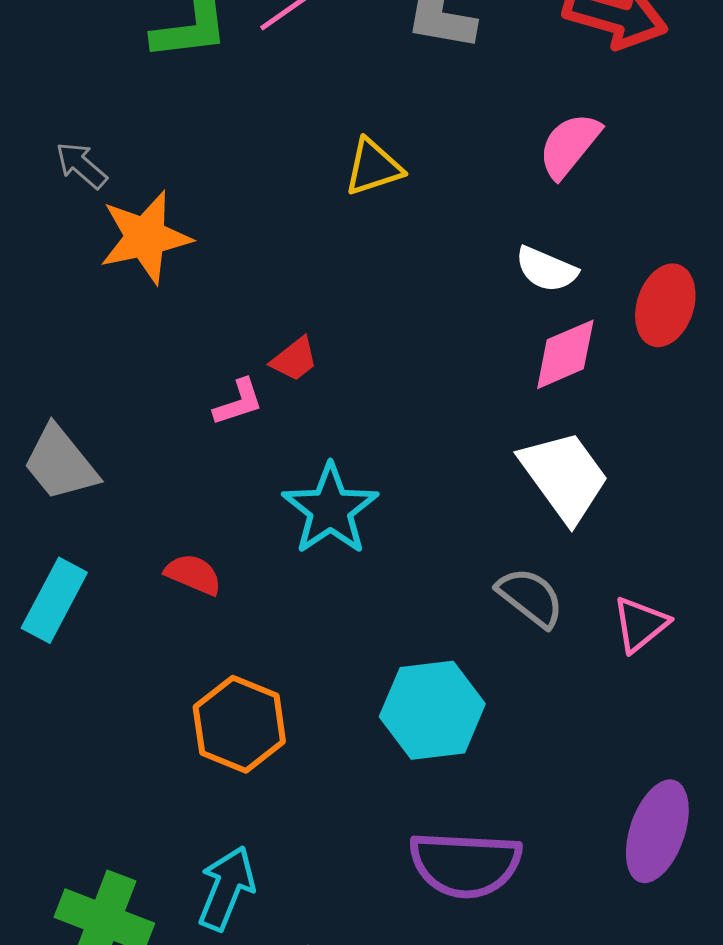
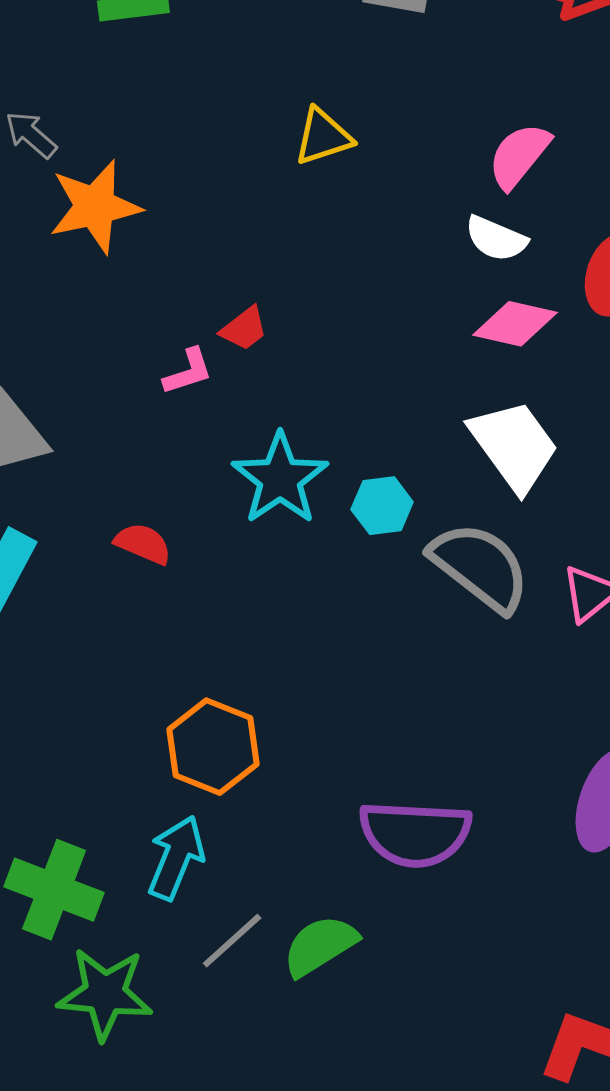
pink semicircle: (569, 145) -> (519, 156), moved
pink diamond: (565, 354) -> (515, 324), turned 36
gray semicircle: (530, 597) -> (480, 567), size x1.5
cyan hexagon: (432, 710) -> (382, 506), moved, size x0.6
orange hexagon: (239, 724) -> (213, 747), moved

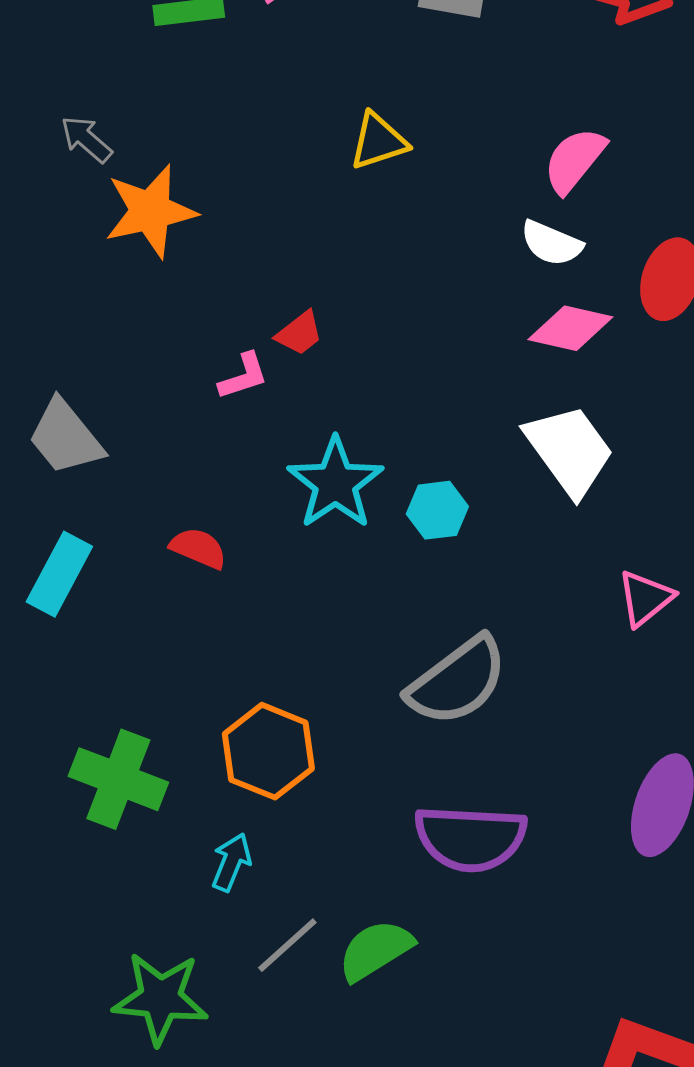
gray semicircle: (480, 567) -> (457, 681), moved, turned 105
cyan arrow: (176, 858) -> (231, 862), size x0.7
green cross: (54, 890) -> (118, 779), moved

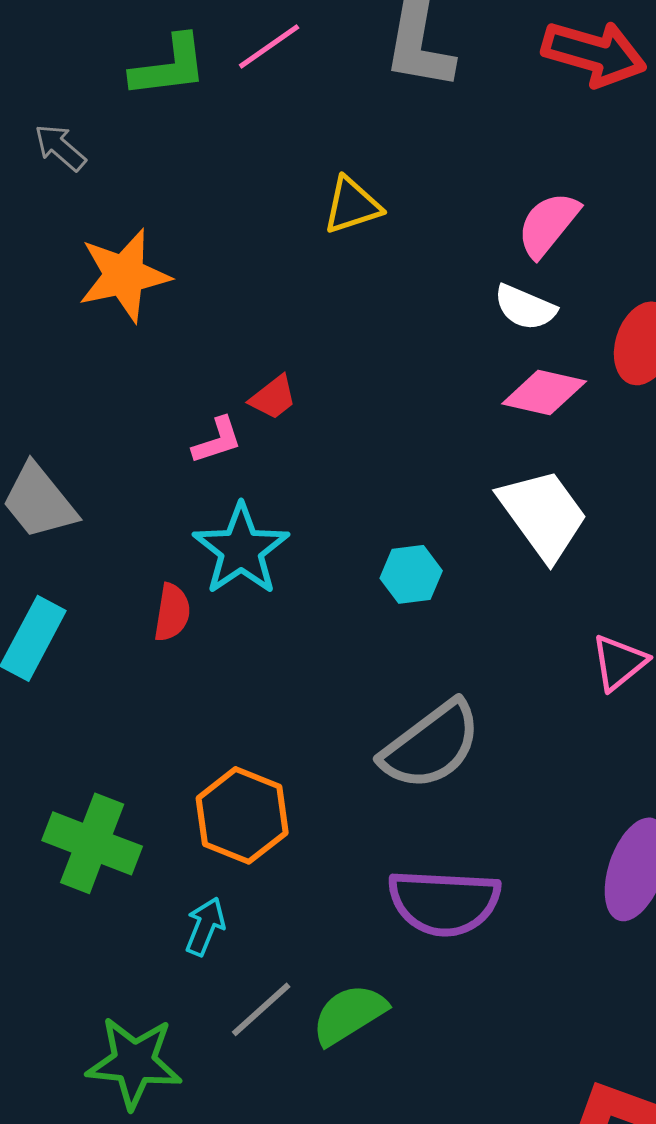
gray arrow: (86, 139) -> (60, 147), moved
cyan star: (335, 483) -> (241, 549), moved
red semicircle: (198, 548) -> (172, 612), turned 76

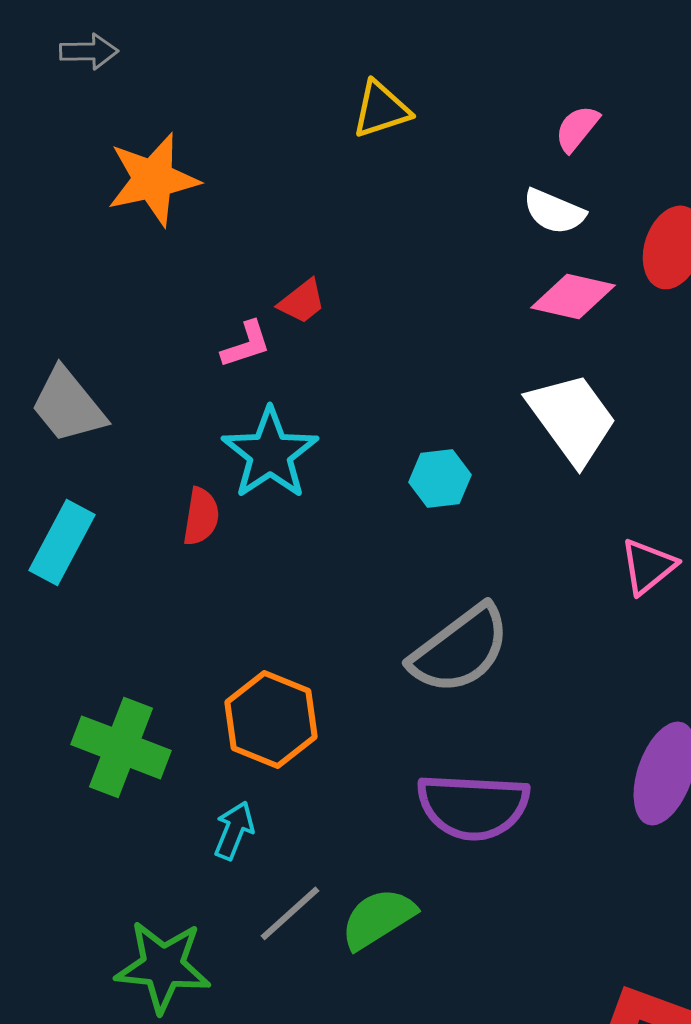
gray arrow: (60, 147) -> (89, 51), turned 138
pink semicircle: (548, 224) -> (577, 128), size x0.7

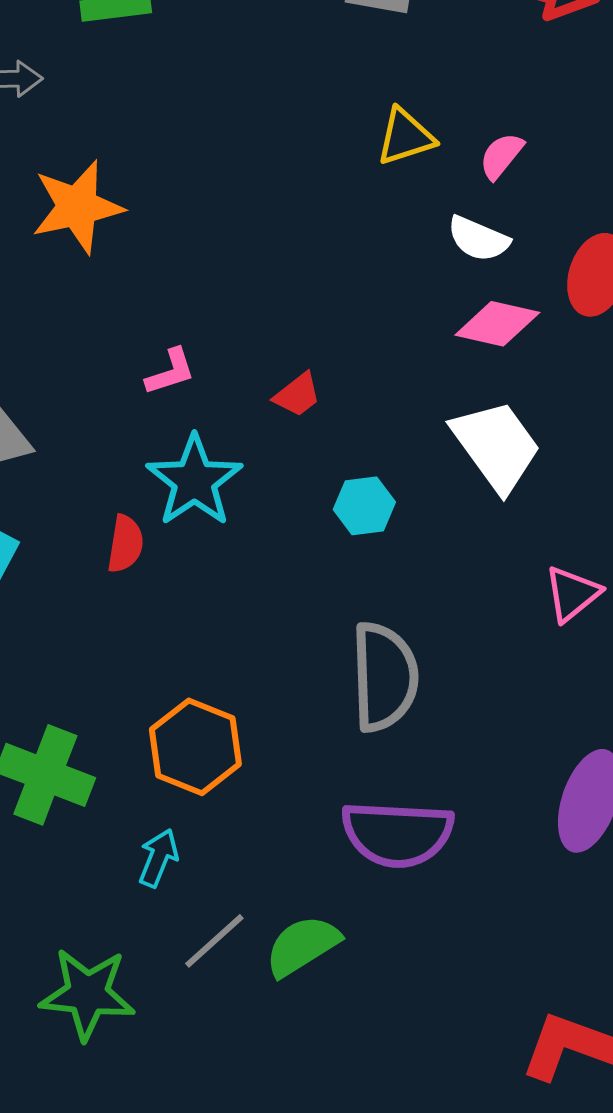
yellow triangle: (381, 109) -> (405, 137), moved
red trapezoid: (302, 301) -> (297, 395), moved
gray semicircle: (460, 649) -> (384, 677), turned -55

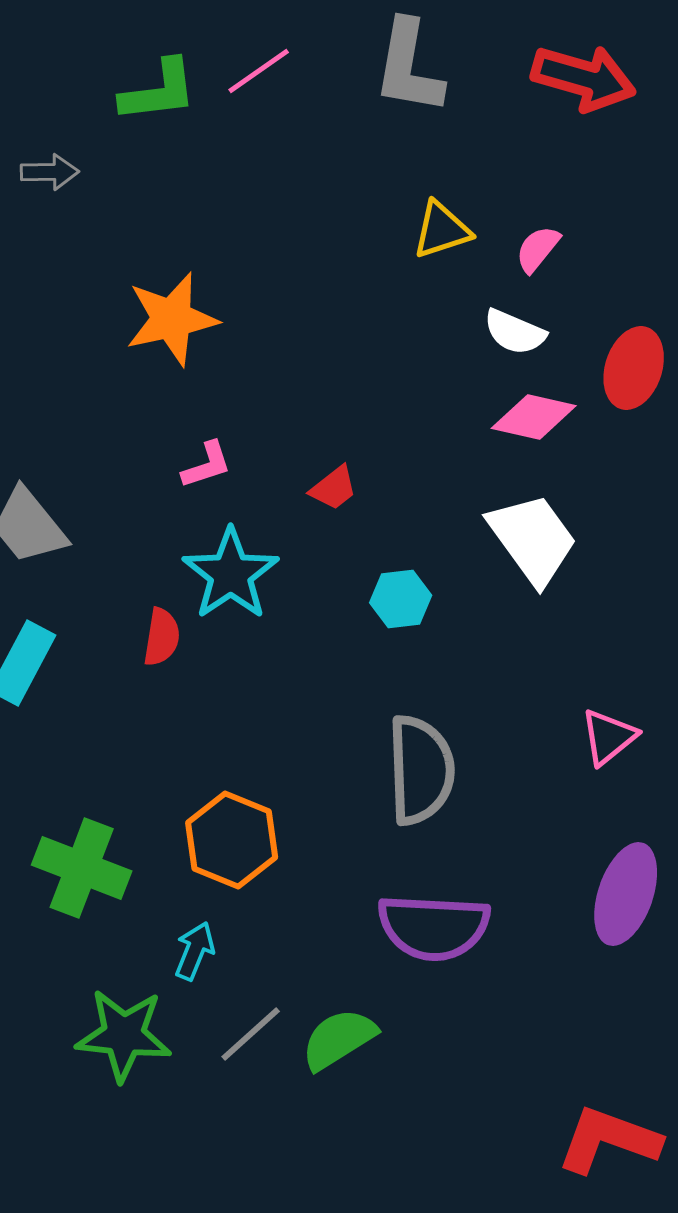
orange star: (77, 207) -> (172, 319), moved
pink triangle: (572, 594) -> (609, 737), moved
green star: (87, 994) -> (124, 1035), moved

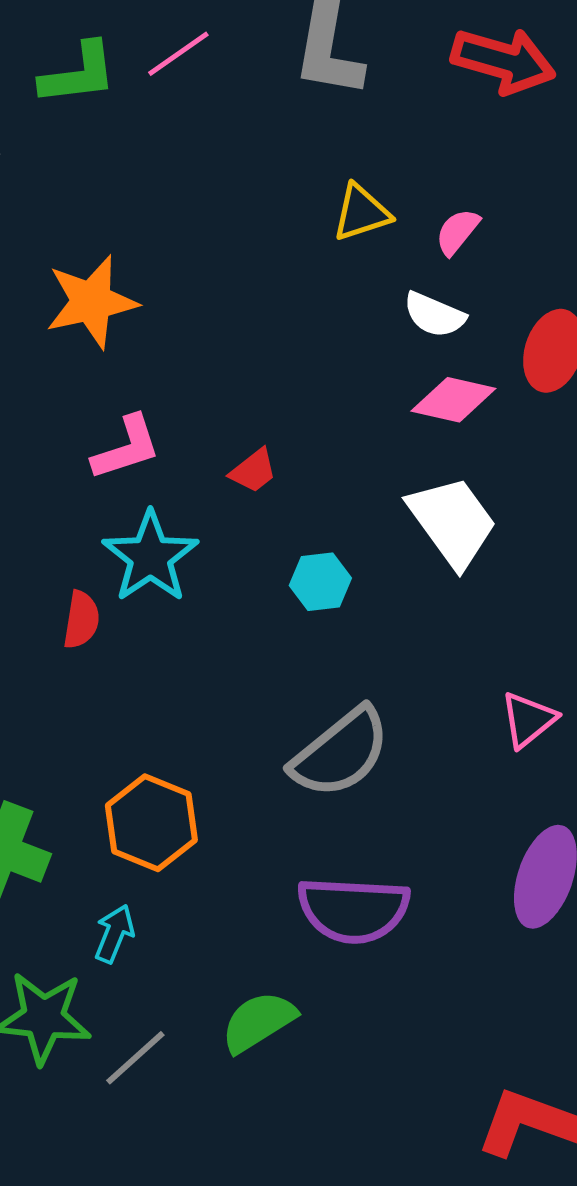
pink L-shape: (207, 465) -> (126, 448), size x1.4
gray semicircle: (421, 770) -> (340, 753), turned 53
gray line: (251, 1034) -> (135, 1058), moved

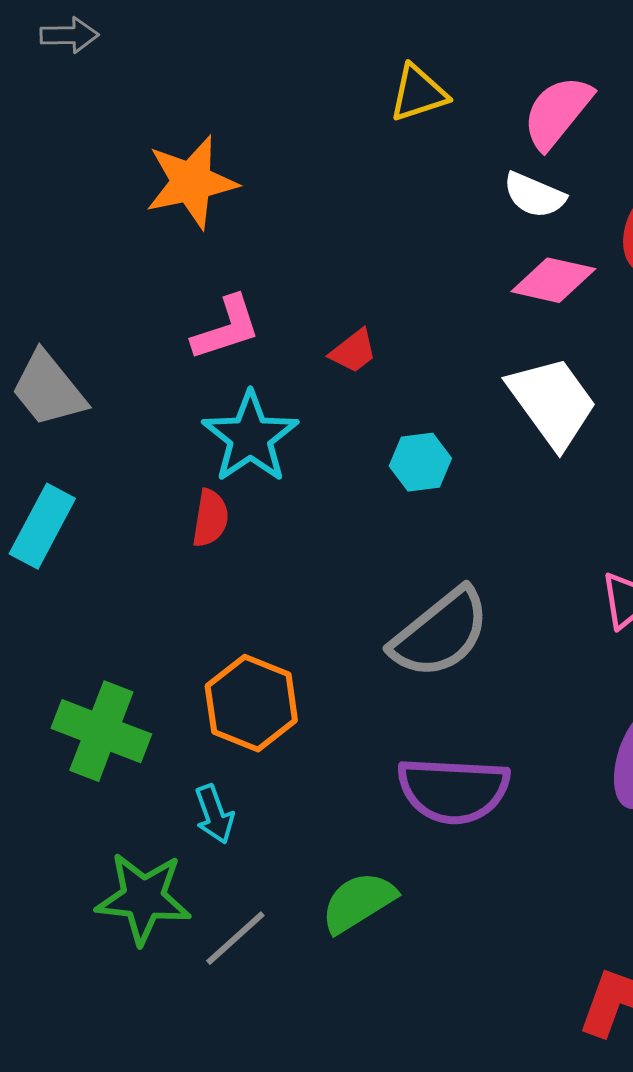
yellow triangle: (361, 213) -> (418, 93), moved
pink semicircle: (457, 232) -> (557, 112), size x1.6
red semicircle: (81, 620) -> (210, 518), moved
cyan arrow: (114, 934) -> (214, 814), turned 138

